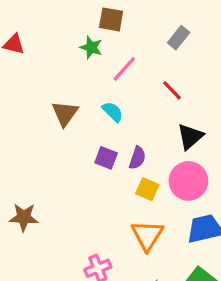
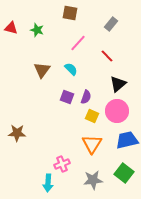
green star: (91, 47) -> (37, 30), moved

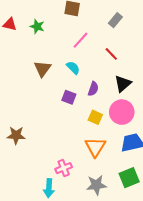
purple semicircle: (86, 97) -> (93, 89), moved
green square: (124, 173) -> (129, 178), turned 30

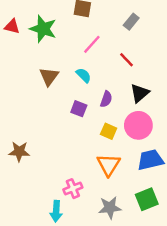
green star: (37, 26) -> (43, 29), size x1.6

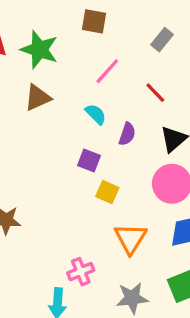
brown triangle: (49, 76) -> (38, 98), moved, turned 30
purple semicircle: (106, 99) -> (127, 134), moved
yellow square: (109, 131) -> (107, 192), moved

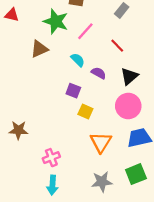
green star: (39, 50) -> (56, 21), moved
purple semicircle: (127, 134) -> (99, 73), turned -80
pink cross: (81, 272) -> (51, 158), moved

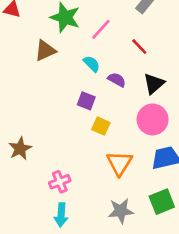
brown star: (18, 130) -> (20, 149), turned -30

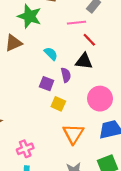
pink line: (101, 29) -> (76, 23), moved, turned 42
purple semicircle: (117, 80) -> (66, 75), moved, turned 48
black triangle: (154, 84) -> (84, 61), moved, turned 48

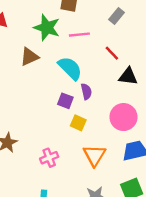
pink line: (76, 23) -> (79, 35), moved
cyan semicircle: (51, 54) -> (70, 68), size x1.6
black triangle: (84, 61) -> (128, 76), moved
pink cross: (25, 149) -> (49, 158), moved

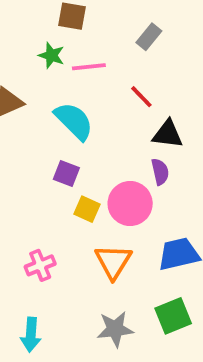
green star: (47, 28) -> (51, 55), moved, size x0.6
purple semicircle: (86, 91) -> (160, 172), moved
pink circle: (123, 117) -> (130, 204), moved

